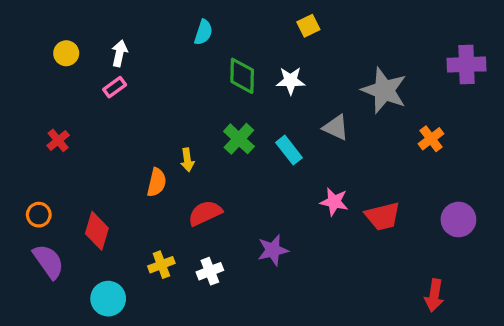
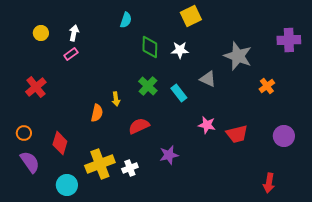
yellow square: (308, 26) -> (191, 16), size x1.5
red cross: (58, 140) -> (36, 87), size x1.5
red semicircle: (205, 213) -> (139, 126), moved
yellow cross: (161, 265) -> (100, 164), size x1.8

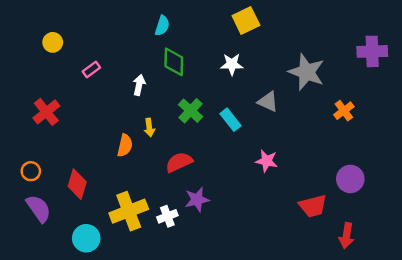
white arrow: (74, 33) -> (139, 85), moved
green diamond: (150, 47) -> (174, 62), moved
red trapezoid: (237, 134) -> (313, 206), moved
purple circle: (284, 136) -> (350, 179), moved
purple star: (169, 155) -> (197, 200), moved

